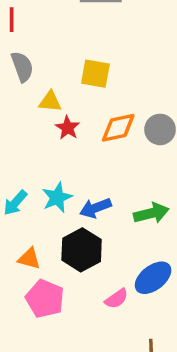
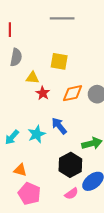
gray semicircle: (22, 67) -> (16, 57), turned 30
blue arrow: (95, 208) -> (59, 126), moved, turned 72
black hexagon: (82, 250) -> (70, 165), moved

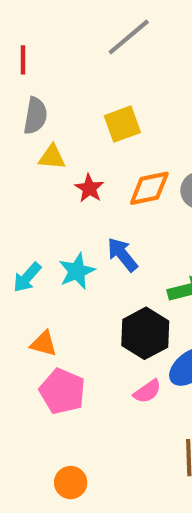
gray line: (62, 18) -> (129, 37), turned -40
yellow square: (59, 61) -> (122, 124), turned -30
yellow triangle: (32, 78) -> (52, 157), moved

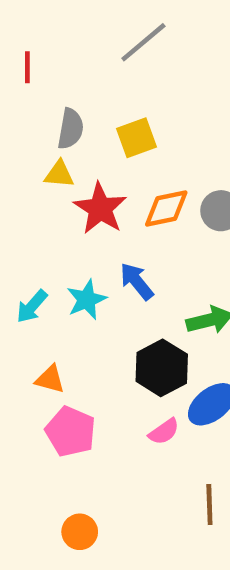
gray semicircle: (35, 116) -> (71, 129), moved
red star: (89, 188) -> (100, 208), size x1.6

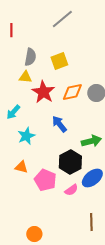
cyan star: (87, 300) -> (26, 136), moved
cyan arrow: (32, 306) -> (13, 112), moved
pink pentagon: (71, 432) -> (45, 180), moved

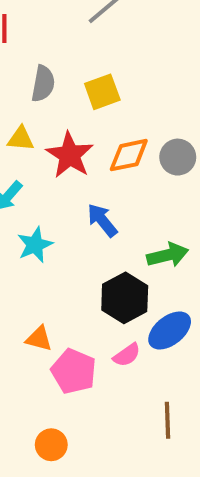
yellow triangle: (25, 77) -> (21, 139), moved
orange triangle: (21, 167) -> (39, 339), moved
pink pentagon: (45, 180) -> (74, 371), moved

